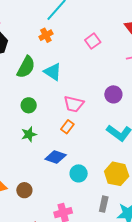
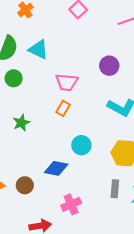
green circle: (29, 105) -> (14, 78), moved
blue diamond: (56, 157) -> (56, 168), moved
cyan circle: (79, 173) -> (81, 145), moved

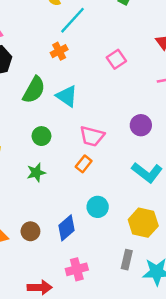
green circle: (14, 78) -> (41, 136), moved
blue diamond: (56, 168) -> (66, 228), turned -60
brown circle: (25, 185) -> (30, 231), moved

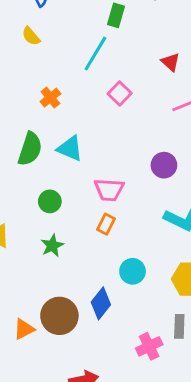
cyan line: (73, 20) -> (95, 53), moved
brown circle: (30, 231) -> (59, 316), size x1.6
pink cross: (77, 269) -> (149, 346), moved

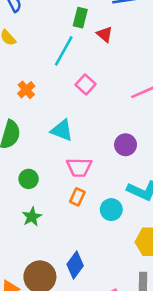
red triangle: (171, 62) -> (105, 34), moved
cyan triangle: (70, 149) -> (62, 130), moved
cyan circle: (133, 271) -> (111, 210), moved

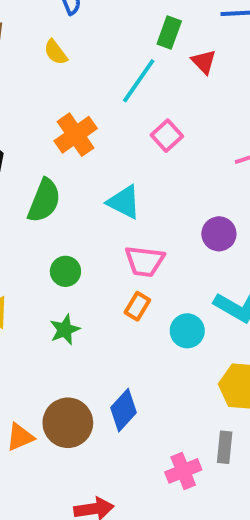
orange cross: (26, 90) -> (76, 135), size x1.5

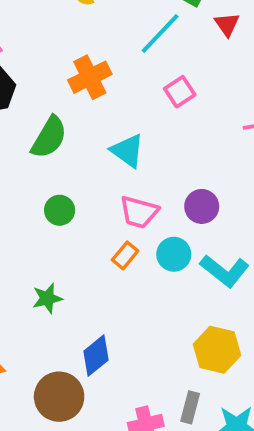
purple circle: (219, 234) -> (202, 206), moved
green star: (65, 330) -> (47, 298), moved
cyan circle: (187, 331) -> (174, 254), moved
brown circle: (68, 423) -> (59, 397), moved

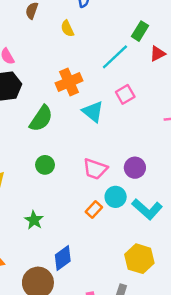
red triangle: (227, 24) -> (158, 54), turned 35
cyan triangle: (127, 151) -> (93, 112), moved
orange rectangle: (125, 255) -> (94, 210), moved
green star: (47, 298) -> (34, 220), turned -30

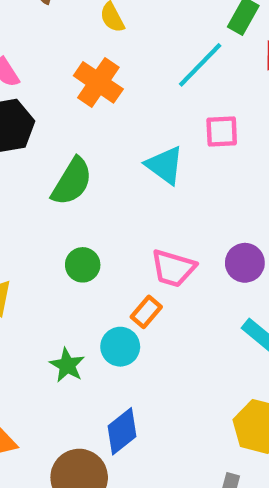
orange cross: (69, 82) -> (98, 82), moved, turned -30
pink square: (125, 94) -> (222, 132), turned 30
cyan circle: (116, 197) -> (120, 347), moved
orange rectangle: (94, 210) -> (146, 312), moved

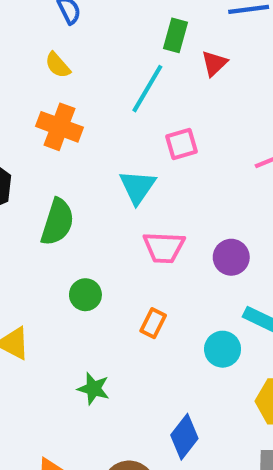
cyan triangle: (165, 165) -> (137, 187), turned 42
pink trapezoid: (173, 268) -> (164, 247), moved
cyan circle: (120, 347) -> (223, 349), moved
blue diamond: (122, 431) -> (184, 437), moved

